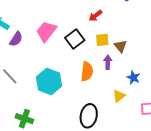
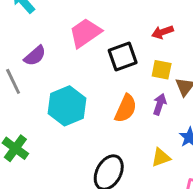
purple semicircle: (16, 39) -> (35, 56), moved

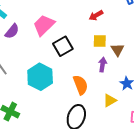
purple semicircle: (35, 56) -> (12, 31), moved
black square: (123, 56) -> (63, 46), moved
orange semicircle: (126, 108) -> (81, 85), moved, turned -36

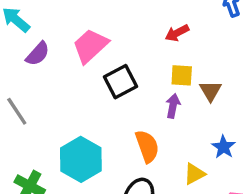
purple arrow: (103, 65) -> (173, 106), moved
cyan hexagon: (40, 77) -> (81, 159), moved

